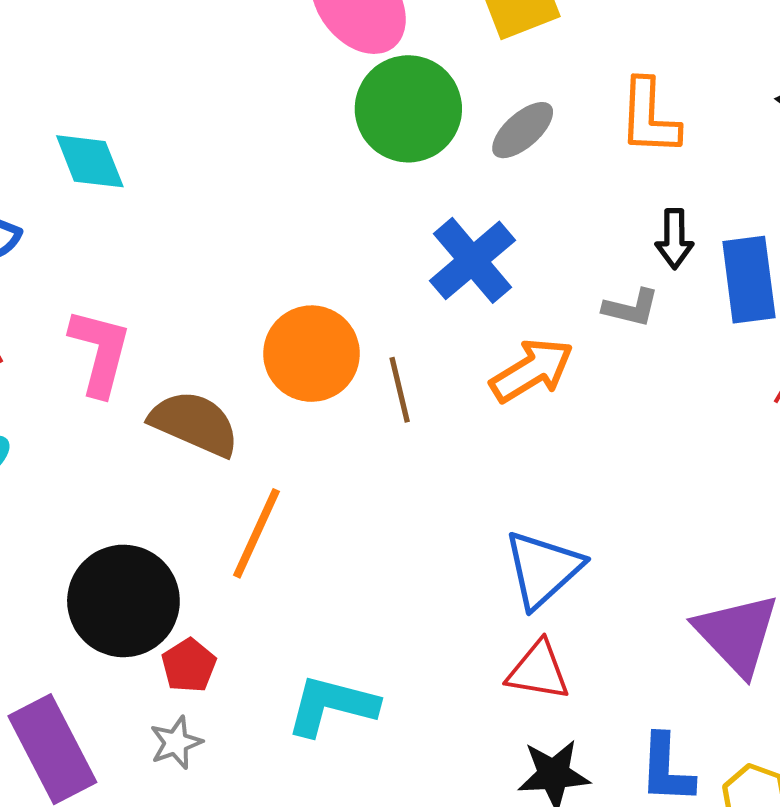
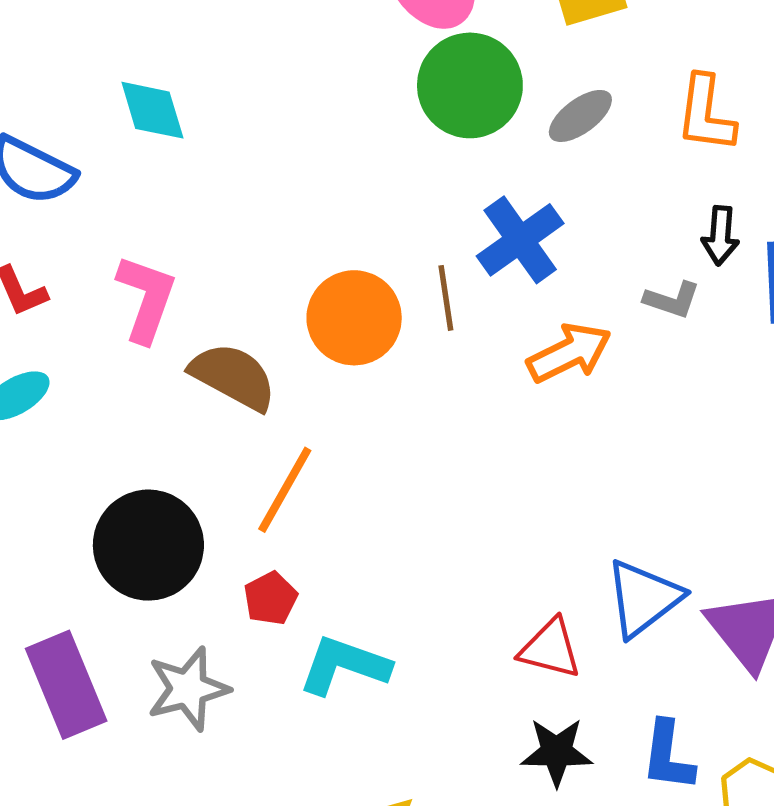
brown line: (400, 390) -> (446, 298), moved
blue triangle: (543, 569) -> (643, 598), moved
red pentagon: (189, 666) -> (271, 598), moved
gray star: (176, 743) -> (188, 689), size x1.6

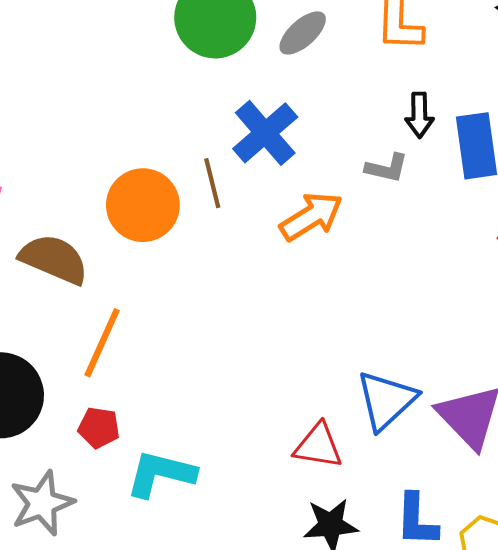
red pentagon: (271, 598) -> (99, 428), turned -30

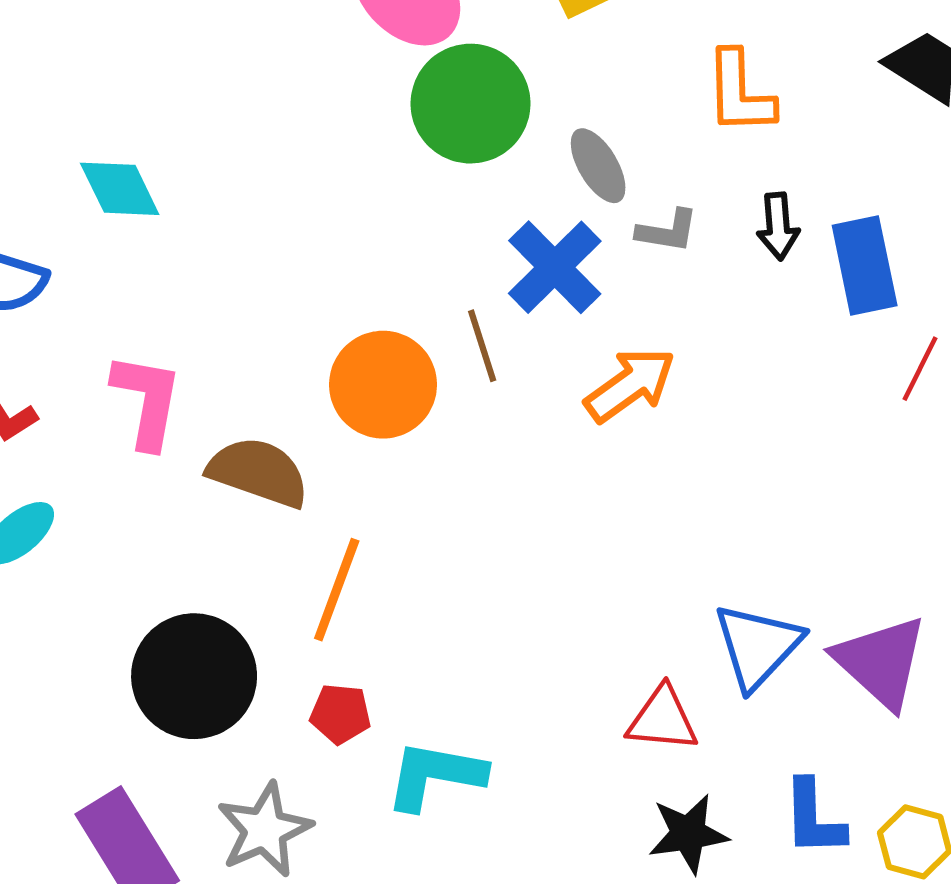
gray ellipse: (303, 33) -> (598, 166), moved, turned -75
gray L-shape: (387, 168) -> (667, 231), moved

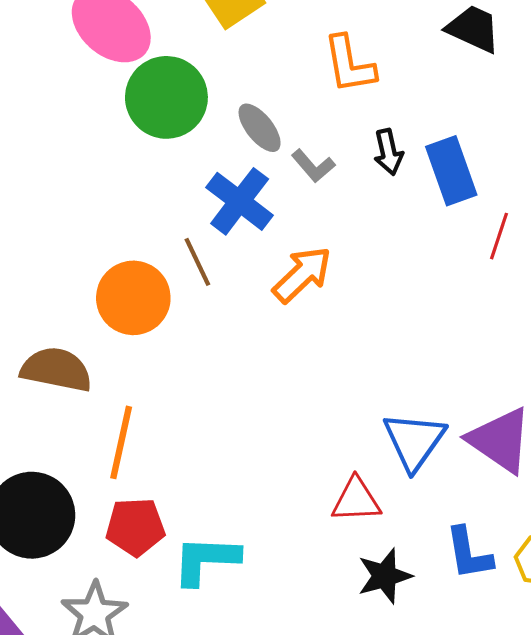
gray L-shape: (667, 231) -> (313, 166), turned 48
red pentagon: (340, 714) -> (135, 527), size x1.4

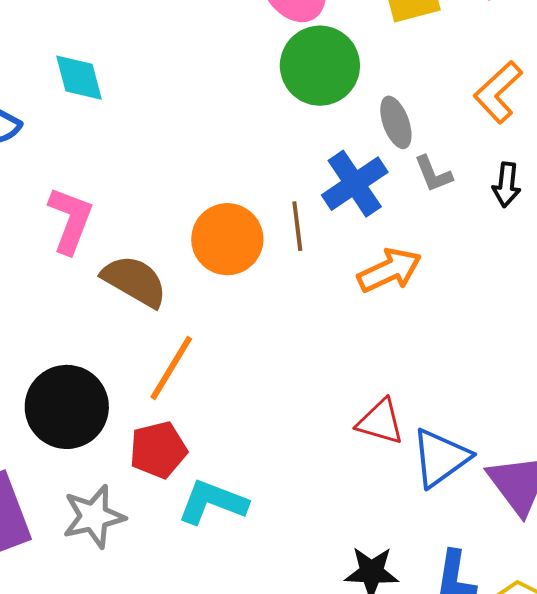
orange L-shape: (349, 64) -> (498, 92), turned 38
red triangle: (356, 500) -> (380, 422), moved
red pentagon: (135, 527) -> (158, 450), turned -30

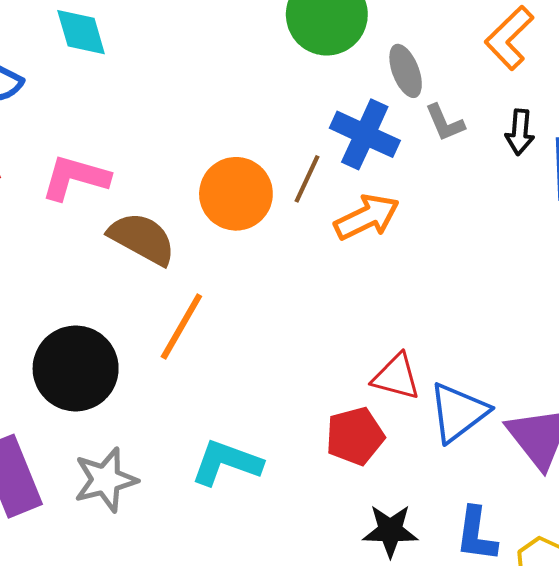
blue cross: (355, 184) -> (365, 134), turned -30
pink L-shape: (70, 220) -> (75, 178), turned -94
brown line: (297, 226) -> (307, 179), turned 33
orange arrow: (389, 270) -> (367, 217), moved
red pentagon: (158, 450) -> (355, 436), moved

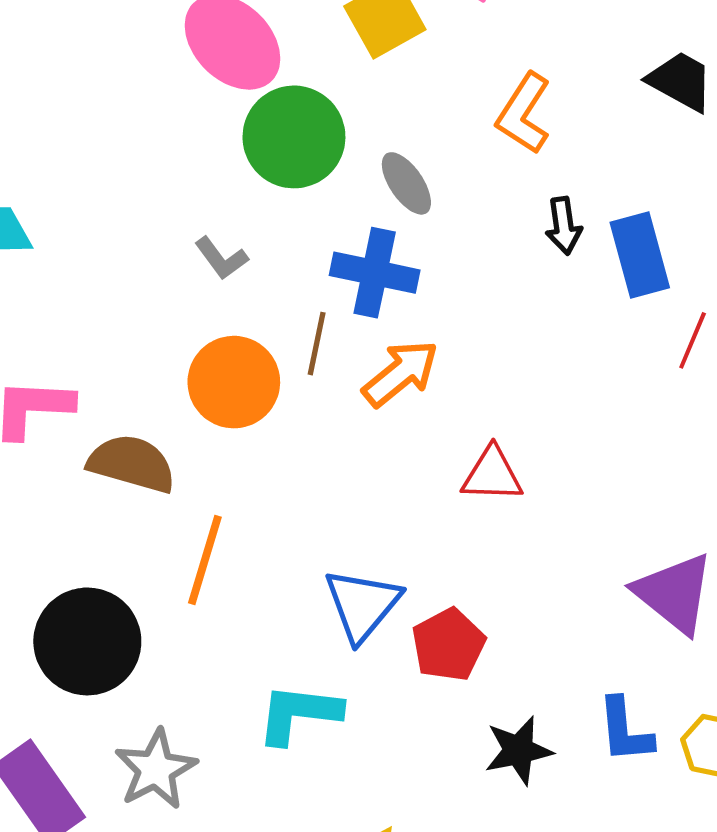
gray L-shape: (445, 123) -> (221, 258), moved
red triangle: (396, 377) -> (492, 475), moved
blue triangle: (458, 412) -> (362, 605), moved

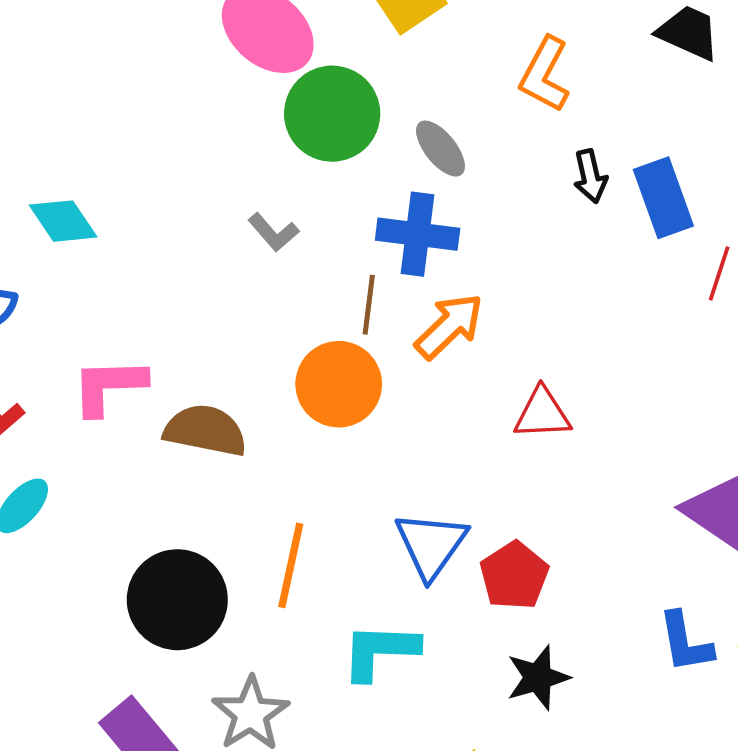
orange circle: (234, 382) -> (339, 384), moved
orange line: (205, 560) -> (291, 565), moved
black star: (519, 750) -> (538, 677), moved

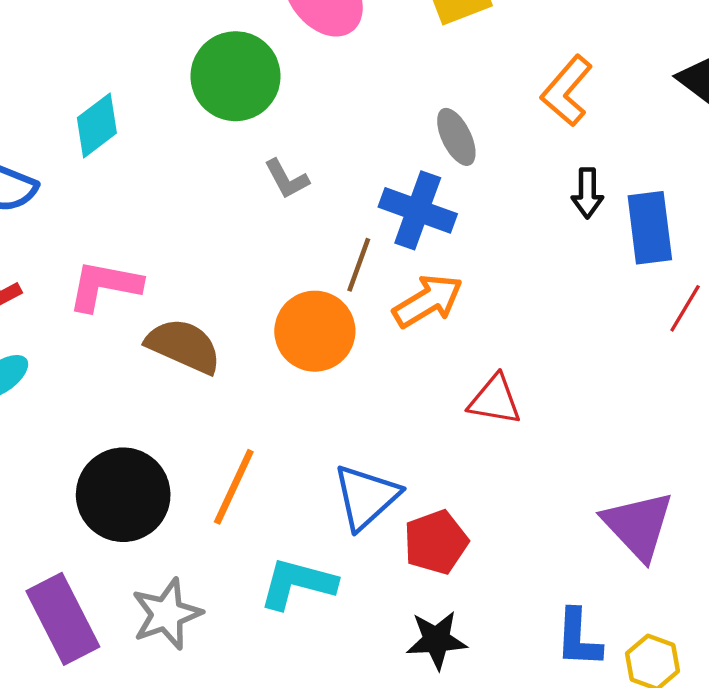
green circle: (332, 114) -> (236, 76), moved
cyan diamond: (63, 221) -> (97, 125), turned 74

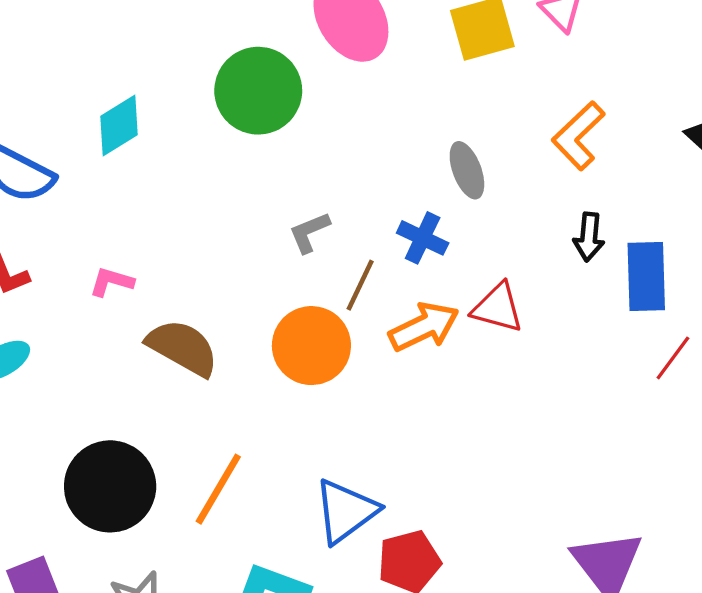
gray L-shape: (287, 179) -> (309, 232), moved, turned 90
blue cross: (418, 210) -> (423, 238), size x0.7
pink L-shape: (104, 286) -> (111, 282), size x0.6
red triangle: (495, 400) -> (498, 308), moved

